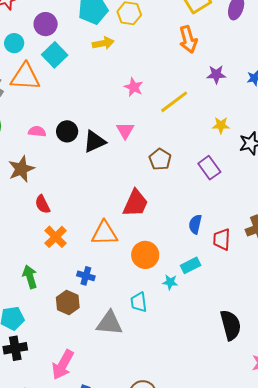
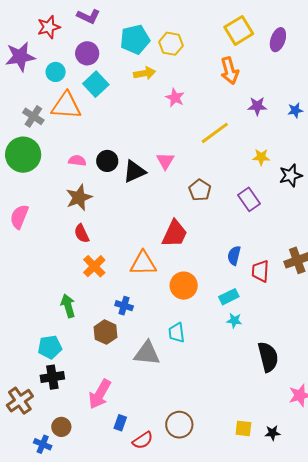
pink star: (134, 87) -> (175, 98), moved
brown star: (21, 169) -> (79, 198), moved
cyan star: (170, 282) -> (234, 321), moved

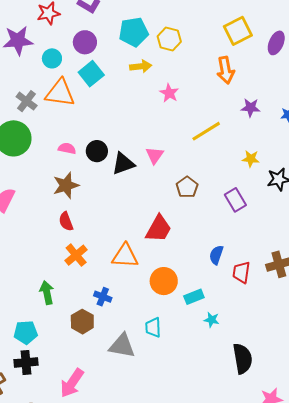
cyan rectangle: (229, 297) -> (194, 297), moved

